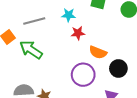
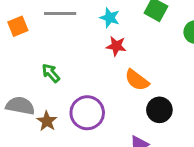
green arrow: (31, 50) -> (51, 73), moved, size x0.6
purple circle: (83, 75) -> (87, 113), moved

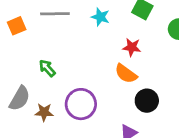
red star: (116, 46) -> (132, 47), moved
gray semicircle: (20, 106) -> (20, 98), turned 110
brown star: (47, 121) -> (44, 112), turned -30

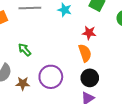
orange semicircle: (126, 74) -> (85, 53), turned -144
black circle: (147, 101) -> (90, 78), moved

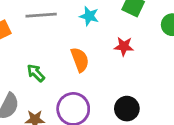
orange semicircle: (85, 53) -> (80, 60), moved

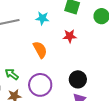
green arrow: (36, 73) -> (12, 74), moved

